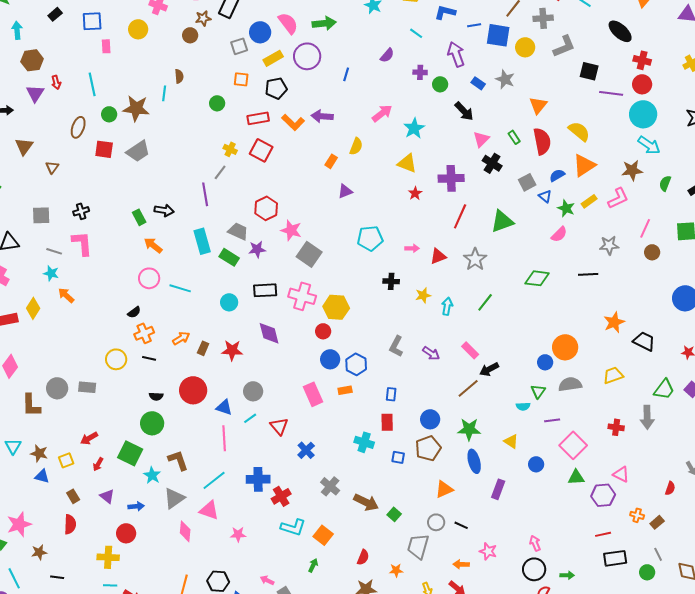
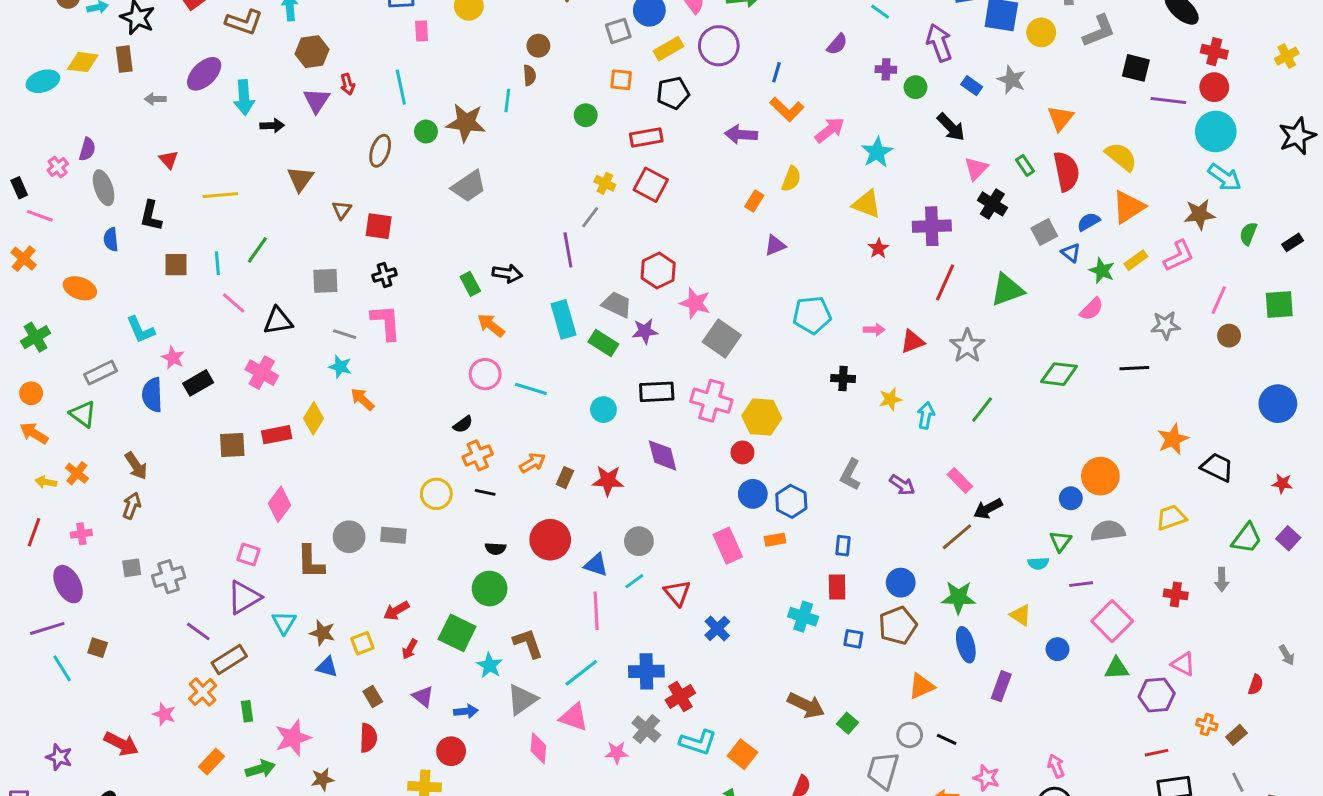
brown circle: (190, 35) -> (538, 46), moved
orange L-shape: (293, 122) -> (787, 109), moved
red square: (104, 149) -> (379, 226), moved
gray arrow: (647, 417) -> (1222, 580), size x0.7
gray cross: (330, 486) -> (646, 729), moved

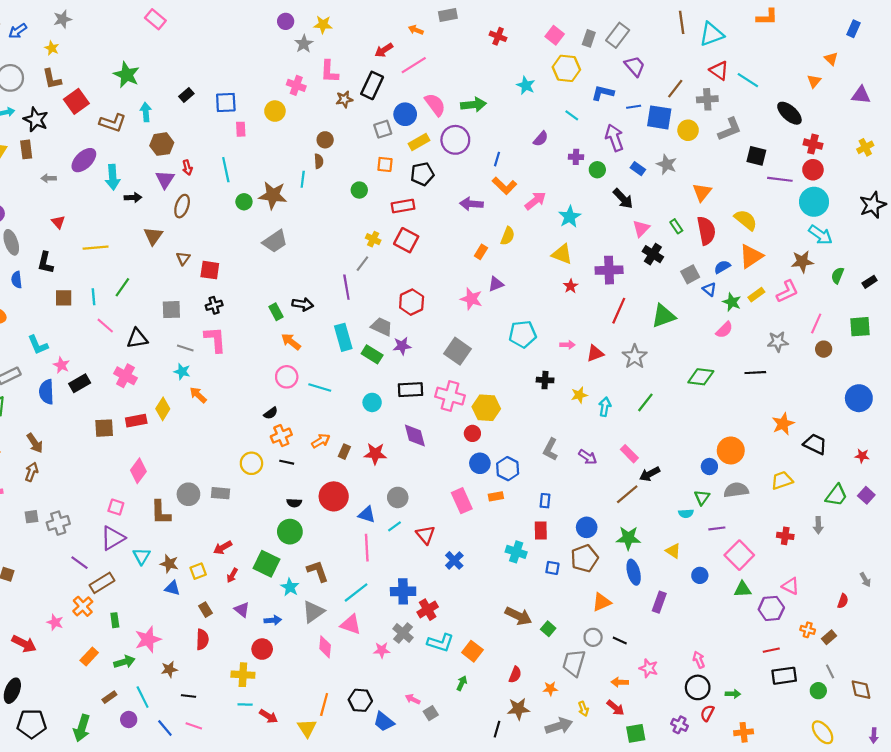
brown ellipse: (380, 151) -> (182, 206), moved
pink star: (695, 303) -> (471, 299), moved

